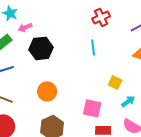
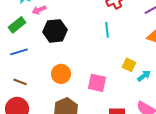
cyan arrow: (128, 101) -> (144, 76), moved
pink square: (92, 108) -> (97, 83), moved

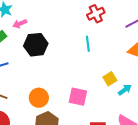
yellow square: (129, 65) -> (110, 79), turned 32
orange circle: (61, 74) -> (39, 98), moved

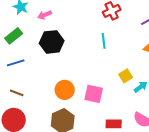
pink arrow: (20, 24) -> (45, 15), moved
orange circle: (39, 98) -> (65, 90), moved

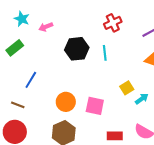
black hexagon: (52, 42) -> (77, 49), moved
blue line: (16, 63) -> (31, 80), moved, turned -42

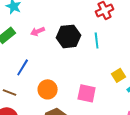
pink arrow: (46, 27) -> (38, 31), moved
orange circle: (66, 102) -> (48, 89), moved

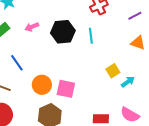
blue line: (23, 67) -> (17, 63), turned -66
pink square: (87, 93) -> (66, 89), moved

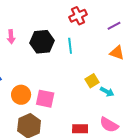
pink arrow: (32, 27) -> (11, 37), turned -72
cyan arrow: (128, 82) -> (107, 92), turned 64

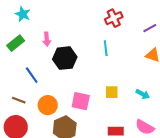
black hexagon: (42, 42) -> (65, 58), moved
yellow square: (92, 81) -> (112, 92), moved, turned 32
orange circle: (21, 95) -> (48, 105), moved

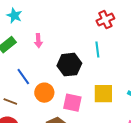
black hexagon: (65, 58) -> (69, 65), moved
yellow square: (112, 92) -> (103, 94), size x1.5
orange circle: (48, 105) -> (44, 93), moved

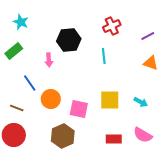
pink arrow: (38, 41) -> (49, 60), moved
black hexagon: (69, 65) -> (69, 40), moved

